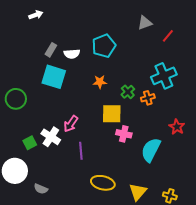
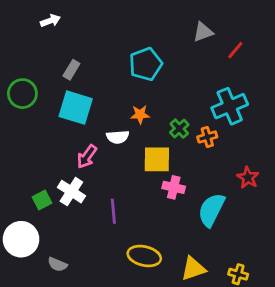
white semicircle: (72, 54) -> (118, 137), moved
green circle: (16, 99) -> (22, 94), moved
pink arrow: (71, 124) -> (87, 157), moved
yellow triangle: (138, 192) -> (193, 269), turned 30

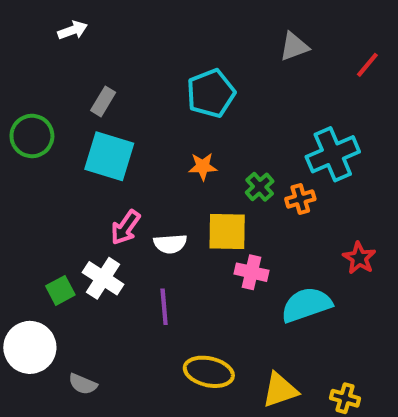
red line: (235, 50) -> (367, 65), moved
white semicircle: (118, 137) -> (170, 244), moved
cyan semicircle: (211, 210) -> (306, 305), turned 44

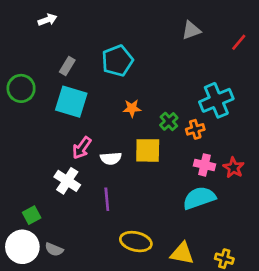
cyan pentagon: (211, 93) -> (117, 61), moved
pink cross: (251, 272) -> (204, 165), moved
green square: (60, 290) -> (32, 215), moved
white circle: (30, 347) -> (22, 247), moved
yellow triangle: (280, 390) -> (182, 253), turned 30

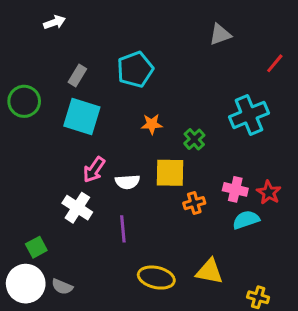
red line: (239, 42) -> (275, 63), moved
orange cross: (195, 129) -> (194, 203), moved
cyan semicircle: (199, 198) -> (246, 220), moved, size x0.7
yellow triangle: (182, 253) -> (209, 271), moved

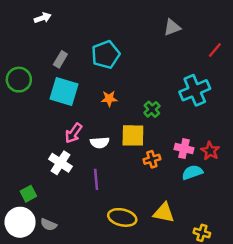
orange star: (152, 124) -> (109, 99), moved

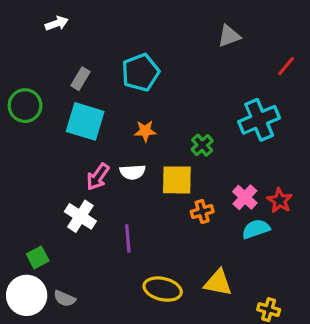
white semicircle: (100, 143) -> (133, 172), moved
pink cross: (184, 149) -> (245, 197), turned 30

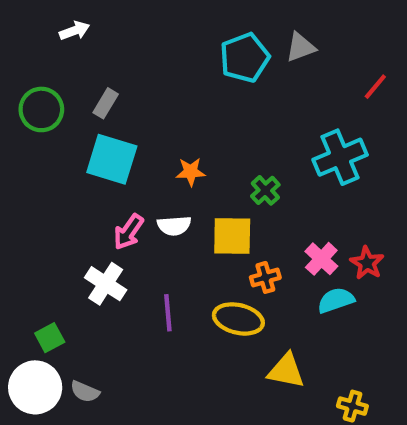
cyan pentagon: (140, 72) -> (245, 58), moved
green circle: (25, 106) -> (41, 109), moved
yellow ellipse: (163, 289) -> (238, 319), moved

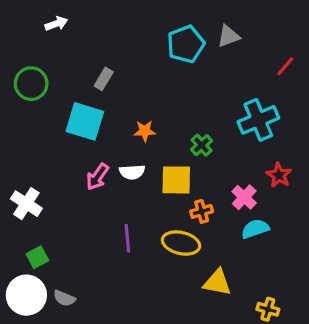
gray rectangle: (106, 103) -> (104, 79), moved
red star: (367, 263) -> (279, 175), moved
white cross: (106, 284) -> (26, 204), moved

